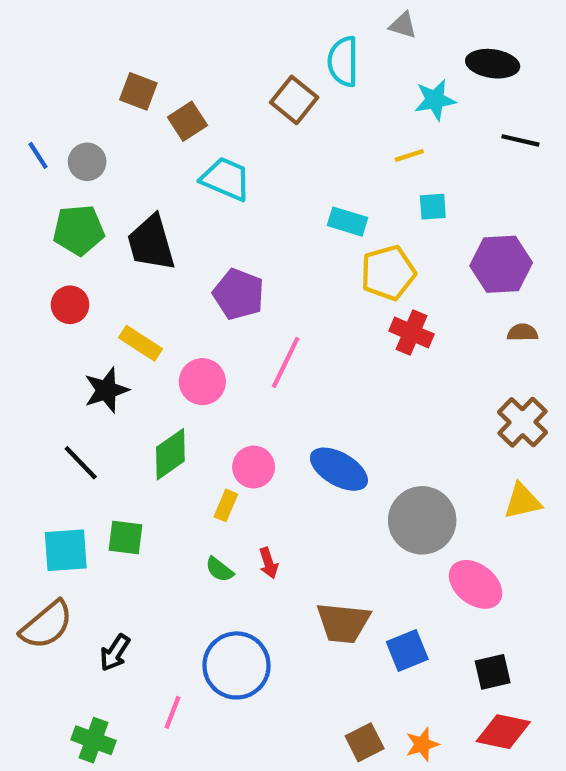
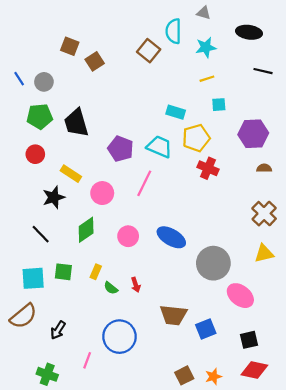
cyan star: (435, 100) -> (206, 47), moved
cyan trapezoid: (226, 179) -> (159, 147), moved
yellow rectangle: (226, 505) -> (96, 272), moved

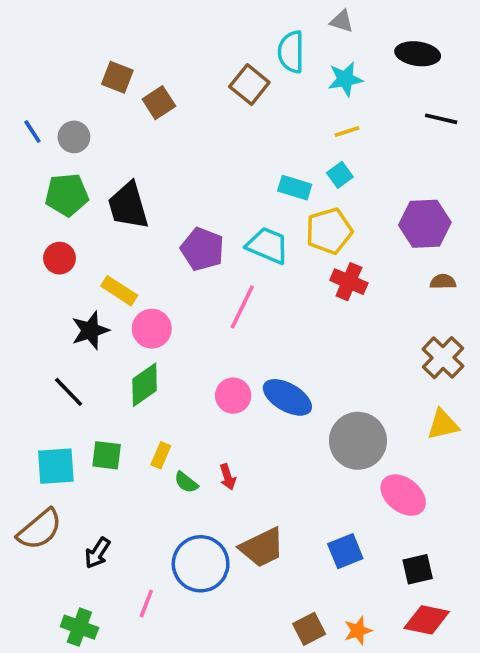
cyan square: (219, 105) -> (340, 175), moved, turned -32
pink circle: (102, 193) -> (152, 329), moved
pink circle: (128, 236) -> (233, 396), moved
brown trapezoid: (173, 315) -> (262, 548), moved, turned -32

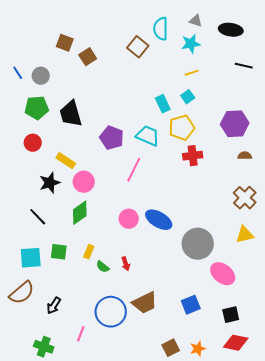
gray triangle: (342, 21) -> (196, 21), moved
cyan rectangle: (295, 188) -> (163, 104), turned 48
red cross: (349, 282) -> (193, 156), turned -30

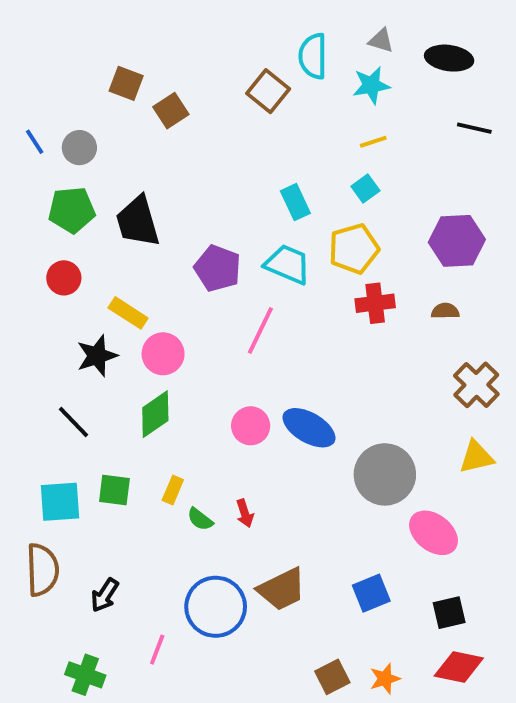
cyan rectangle: (163, 104) -> (295, 202), moved
brown semicircle: (245, 156) -> (445, 311), moved
brown semicircle: (22, 293) -> (42, 570), turned -52

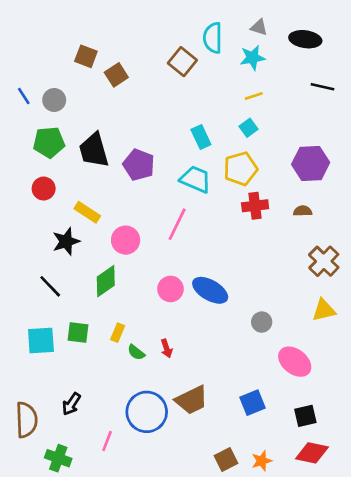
purple pentagon: (218, 268) -> (139, 165), moved
pink circle: (163, 354) -> (126, 240), moved
gray circle: (385, 474) -> (262, 322), size x0.5
brown semicircle: (42, 570) -> (26, 420), moved

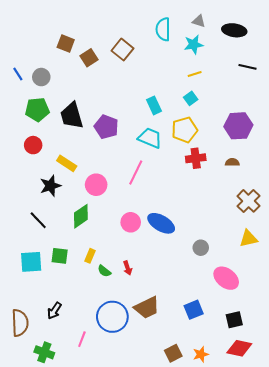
brown square: (182, 62) -> (123, 50), moved

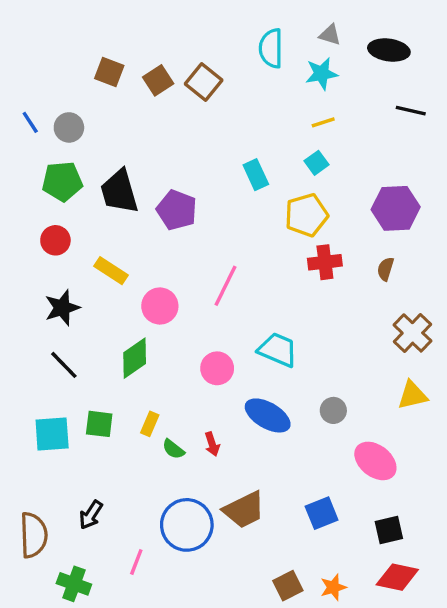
brown square: (89, 58) -> (158, 80), moved
cyan trapezoid: (150, 138) -> (278, 350), moved
brown semicircle: (232, 162) -> (386, 269), turned -72
black star: (50, 186) -> (62, 308), moved
blue ellipse: (161, 223) -> (268, 415), moved

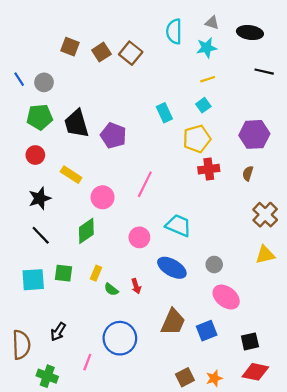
pink ellipse: (375, 461) -> (226, 297), moved
brown trapezoid: (244, 510) -> (173, 322), moved, turned -40

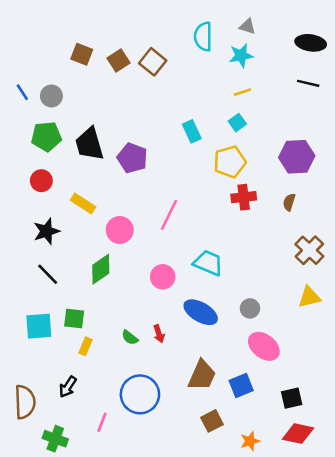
black ellipse: (250, 33) -> (311, 43), moved
yellow rectangle: (96, 273) -> (86, 346), moved
brown square: (185, 377) -> (212, 421), moved

